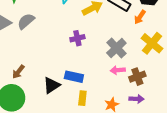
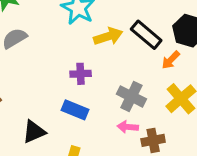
gray cross: (116, 48) -> (131, 97), turned -30
blue rectangle: (74, 77) -> (75, 110), moved

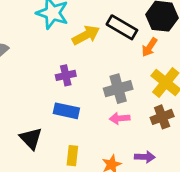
gray cross: (131, 97) -> (118, 89), turned -32
black triangle: (34, 132) -> (31, 138), turned -40
brown cross: (153, 140) -> (162, 117), moved

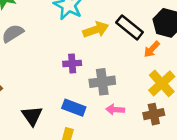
gray cross: (118, 89) -> (102, 82), moved
blue rectangle: (66, 111) -> (74, 108), moved

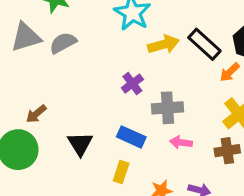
purple cross: (72, 63) -> (132, 84), turned -36

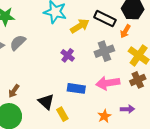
gray cross: (167, 108) -> (104, 51), moved
pink arrow: (181, 142) -> (108, 83), size x1.6
yellow rectangle: (121, 172) -> (62, 114), moved, turned -32

